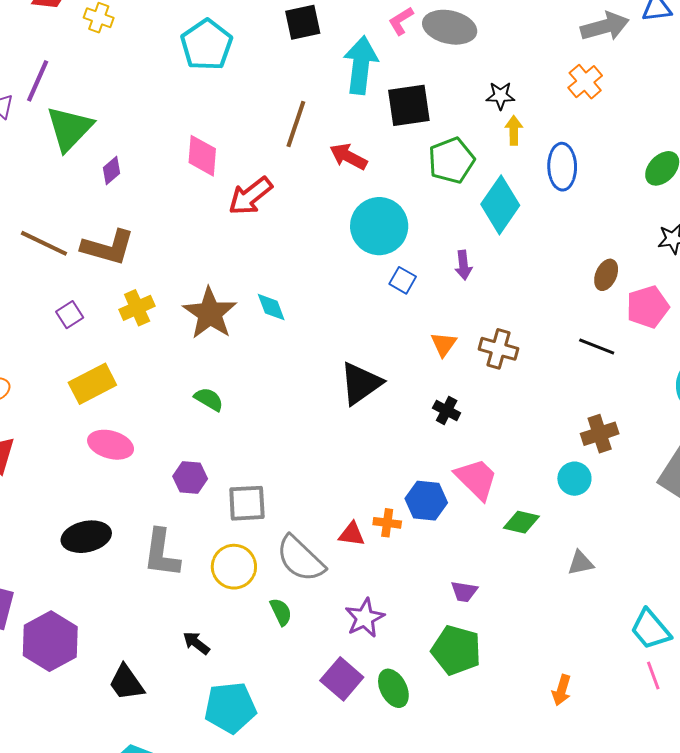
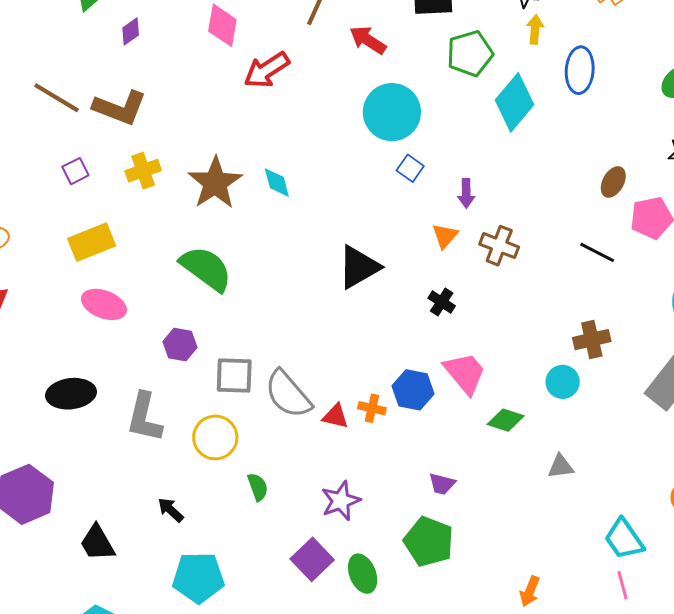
purple arrow: (463, 265) -> (466, 193), moved
green semicircle: (209, 399) -> (206, 268), size x1.8
gray semicircle: (300, 559) -> (288, 394), moved

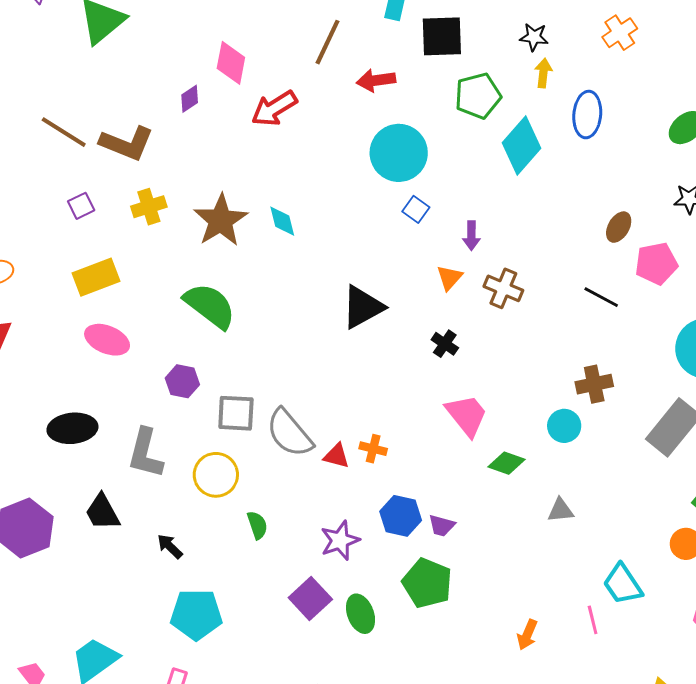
purple diamond: (131, 31) -> (190, 99), moved
red arrow: (368, 40) -> (376, 80), turned -42
blue hexagon: (413, 390) -> (401, 516), moved
black trapezoid: (97, 543) -> (102, 512), moved
pink line: (623, 585) -> (593, 620), moved

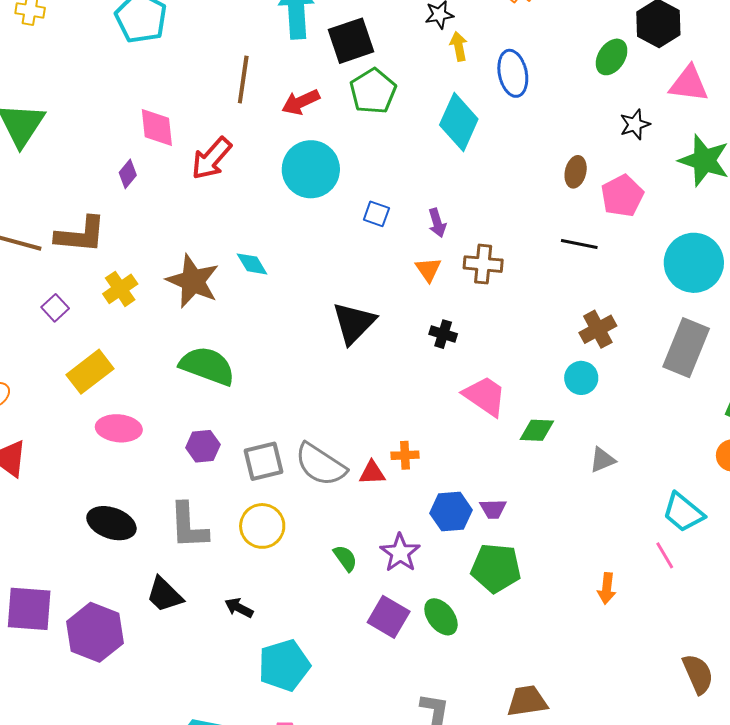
green pentagon: (478, 96) -> (373, 91), moved
cyan circle: (399, 153) -> (311, 169), moved
black ellipse: (72, 428) -> (111, 523), turned 42
green semicircle: (257, 525) -> (345, 558), moved

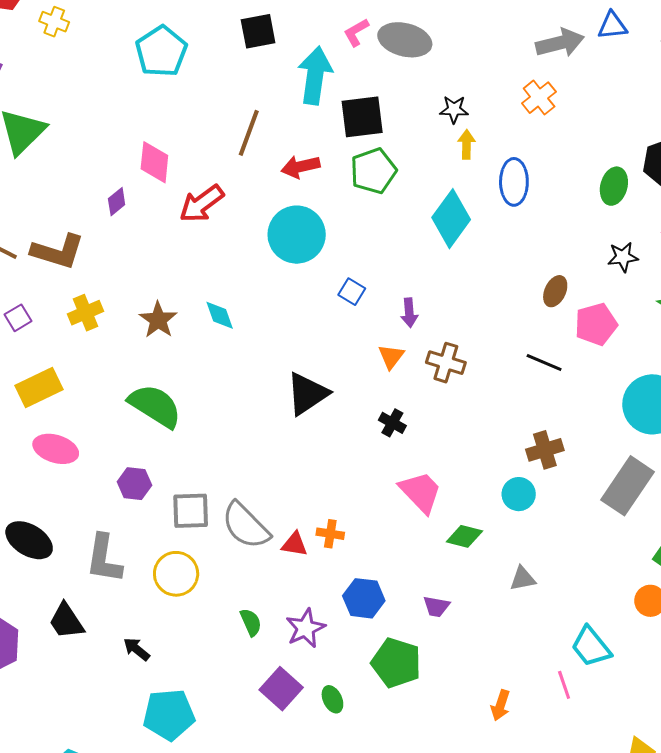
green ellipse: (612, 57) -> (614, 186), turned -30
brown star: (193, 281) -> (158, 320), size x0.7
purple trapezoid: (493, 509) -> (436, 606), moved
green ellipse: (441, 617) -> (332, 699), size x0.7

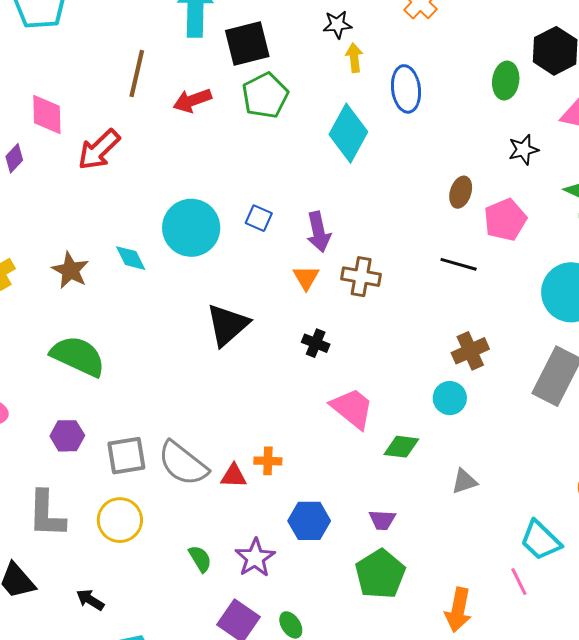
cyan circle: (297, 235) -> (191, 228), moved
purple arrow: (409, 313) -> (319, 232), size x1.4
green pentagon: (396, 663) -> (380, 574), moved, turned 30
orange arrow: (500, 705) -> (458, 610), size x1.4

